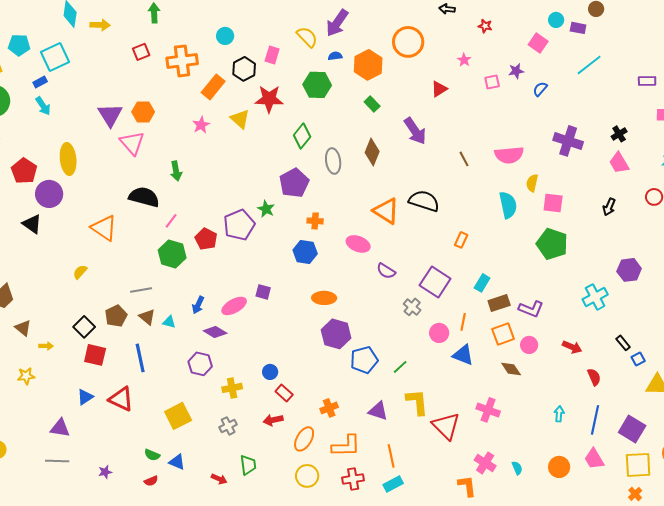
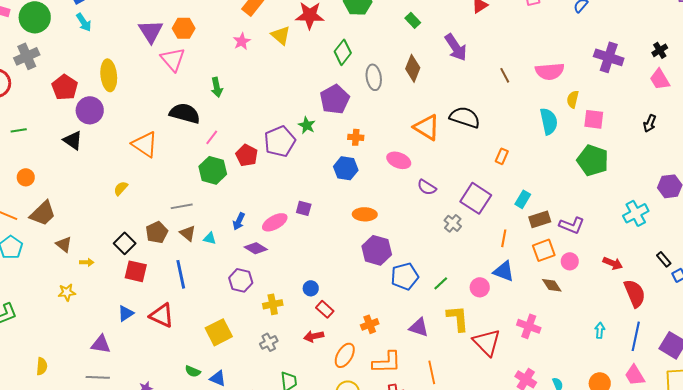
pink circle: (439, 333) -> (480, 287), moved
red semicircle: (594, 377) -> (635, 293), size x1.6

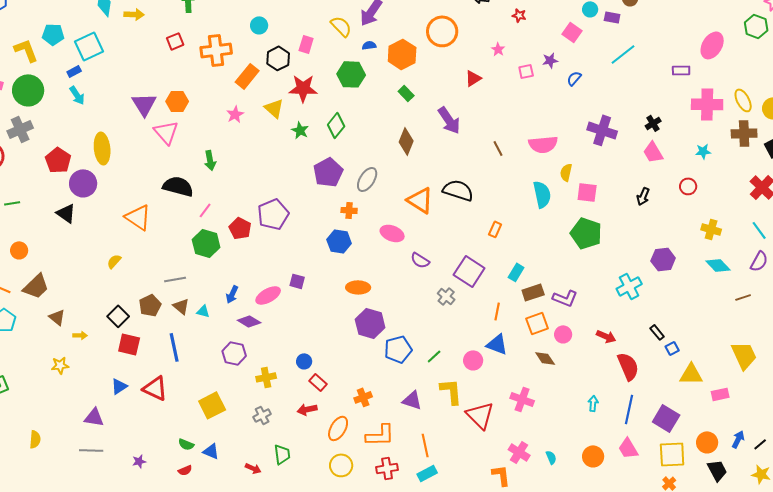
gray ellipse: (374, 77) -> (367, 179), moved, turned 40
green star: (307, 125) -> (300, 130), moved

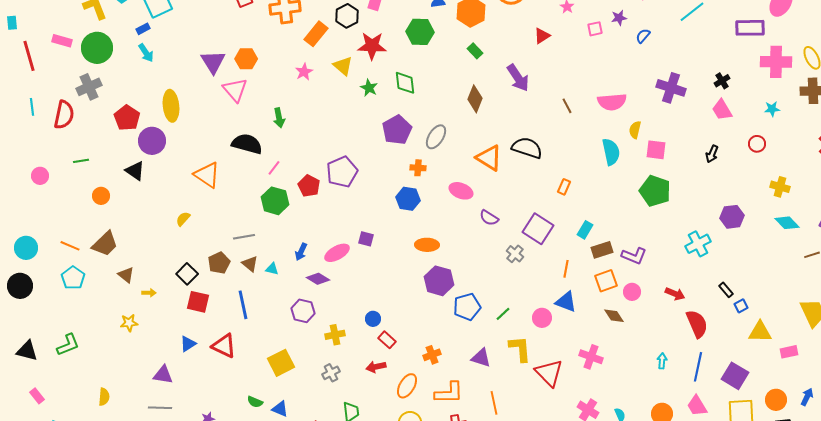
purple rectangle: (681, 70) -> (750, 28), size x1.6
green diamond: (336, 125) -> (405, 83), turned -45
orange circle: (19, 250) -> (101, 196), moved

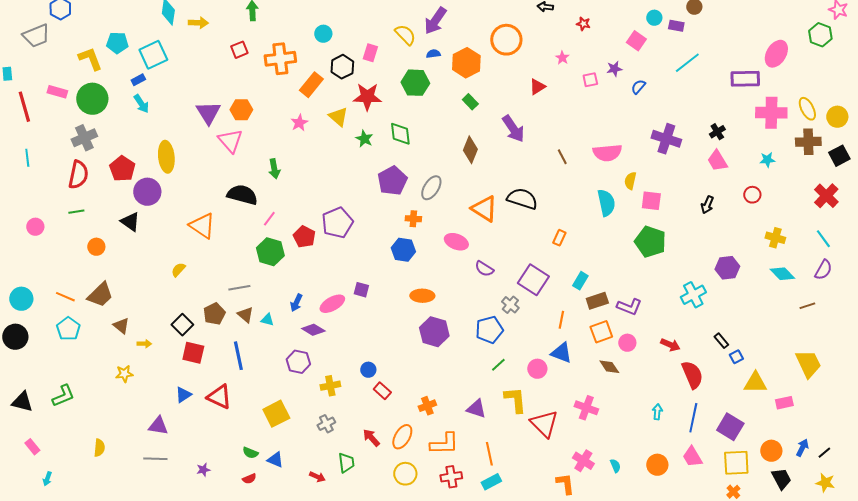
red semicircle: (64, 115) -> (78, 175), moved
blue pentagon: (467, 307) -> (489, 330), moved
red arrow: (376, 367) -> (371, 438), moved, turned 60

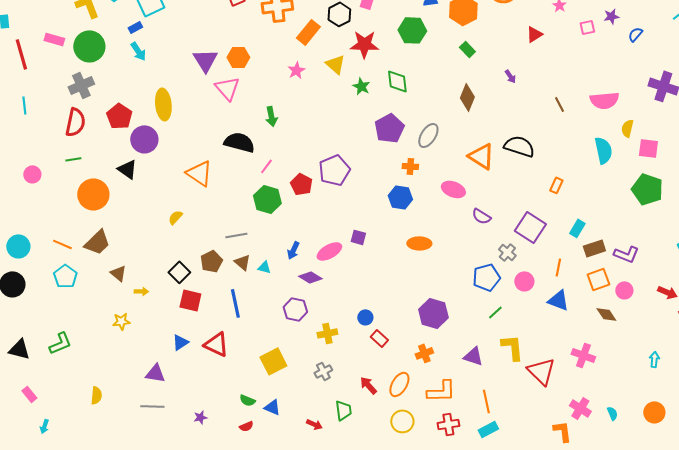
purple arrow: (513, 129) -> (510, 76), size x0.5
orange circle: (96, 247) -> (93, 194), size x1.8
purple hexagon: (434, 332) -> (433, 313), moved
pink circle: (537, 369) -> (524, 281), moved

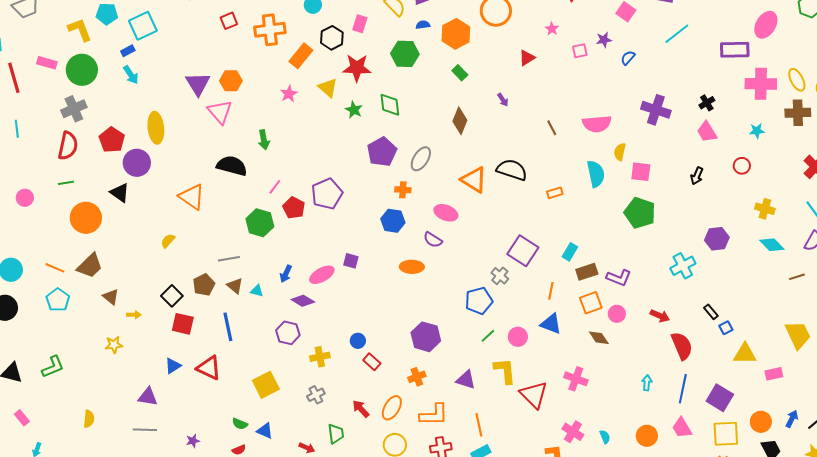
pink line: (266, 166) -> (275, 187), moved
orange rectangle: (556, 185) -> (555, 193), moved, turned 49
purple semicircle: (481, 216) -> (433, 240), moved
pink circle: (524, 281) -> (518, 337), moved

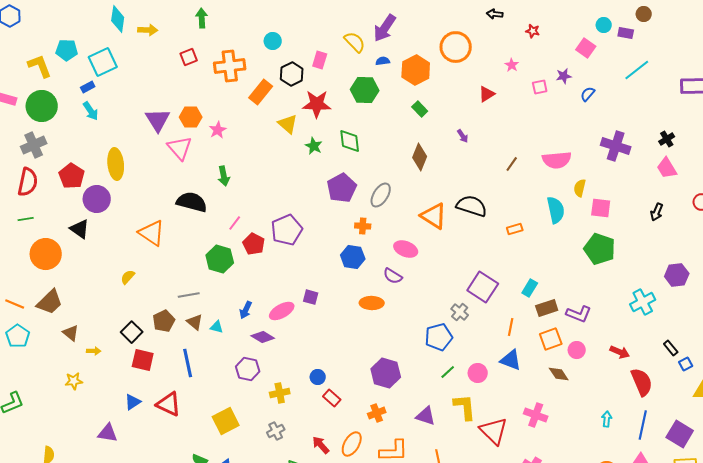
pink star: (289, 94) -> (218, 130), moved
brown line: (552, 128) -> (512, 164), turned 63

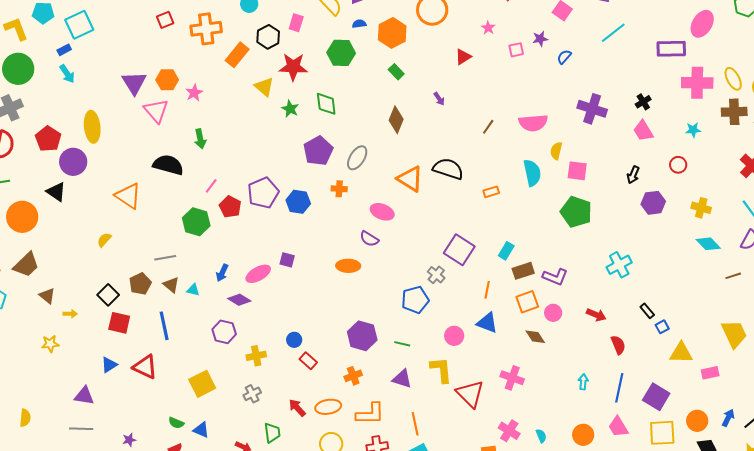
blue hexagon: (353, 257) -> (298, 202), moved
purple hexagon: (677, 275) -> (653, 203), moved
green line: (448, 372) -> (402, 344), moved, turned 56
red semicircle: (642, 382) -> (618, 345), size x0.7
orange ellipse: (352, 444) -> (328, 407), turned 50

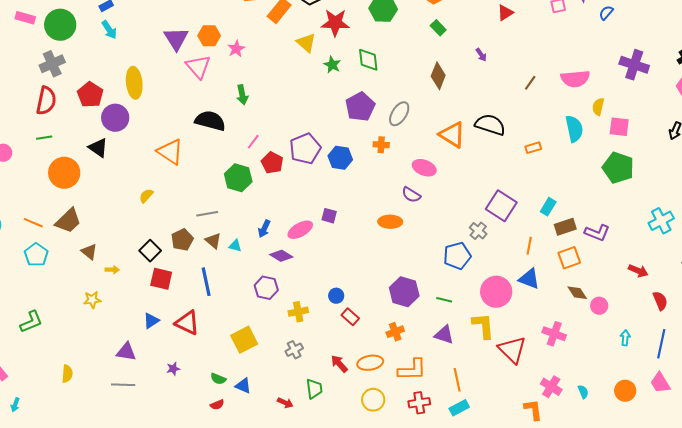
pink circle: (553, 313) -> (599, 306), moved
pink circle: (454, 336) -> (496, 292), size x1.6
purple star: (129, 440) -> (173, 369), moved

